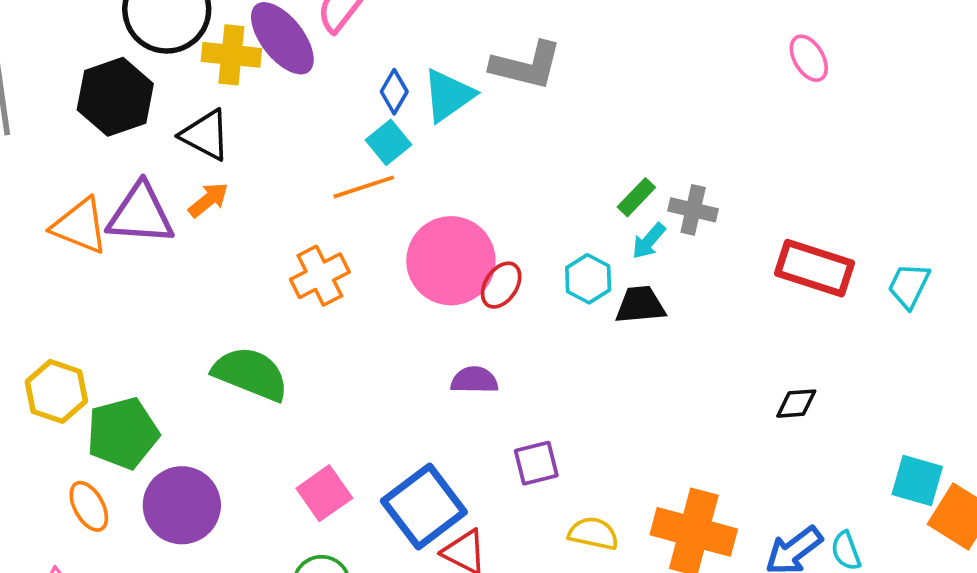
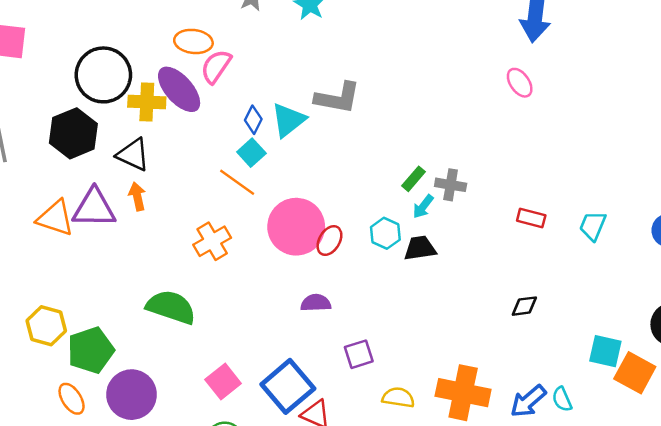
orange line: (364, 187) -> (237, 182), turned 57
orange arrow: (208, 200) -> (137, 196), turned -60
red rectangle: (815, 268) -> (531, 218), size x0.6

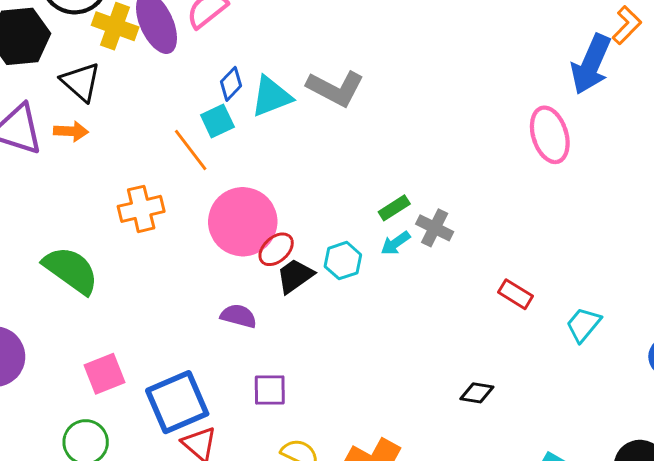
pink ellipse: (520, 83) -> (550, 135), size x1.5
orange arrow: (137, 196) -> (71, 131), turned 88
black trapezoid: (420, 248) -> (295, 276), moved, turned -44

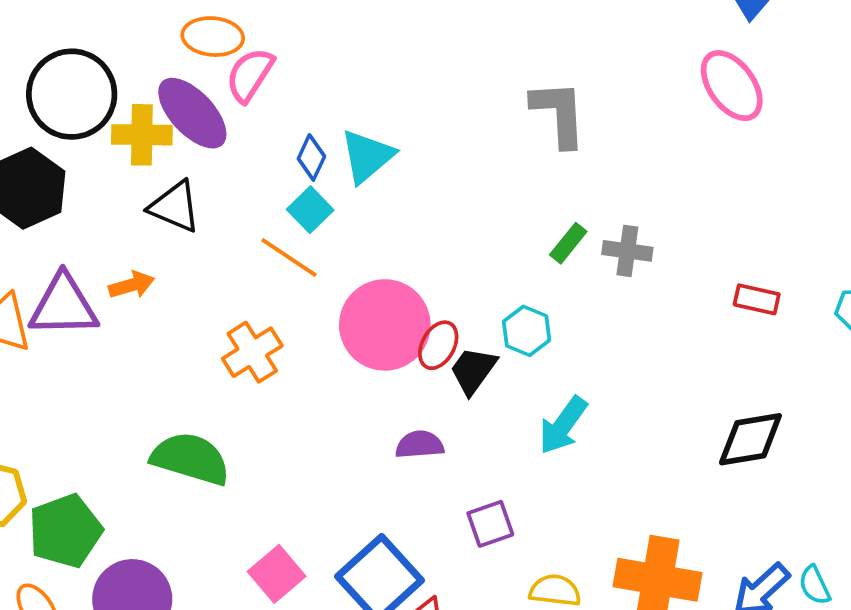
black triangle: (81, 82) -> (175, 207), moved
gray L-shape: (335, 88) -> (559, 114), moved, turned -102
cyan arrow: (396, 243) -> (563, 425), moved, size x1.5
black diamond: (477, 393) -> (750, 439), size x1.6

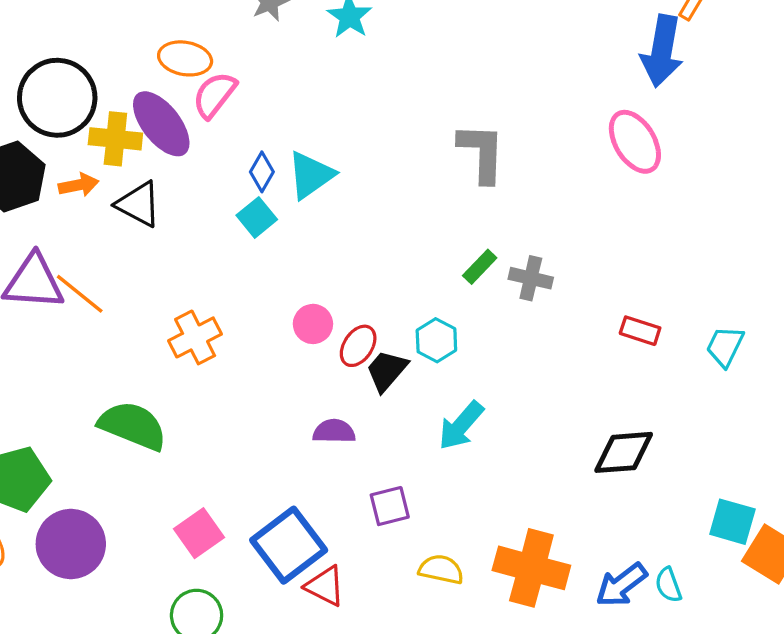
orange line: (289, 258) -> (80, 294), moved
orange arrow: (131, 285) -> (79, 185), moved
pink circle: (385, 325) -> (313, 324), size x0.5

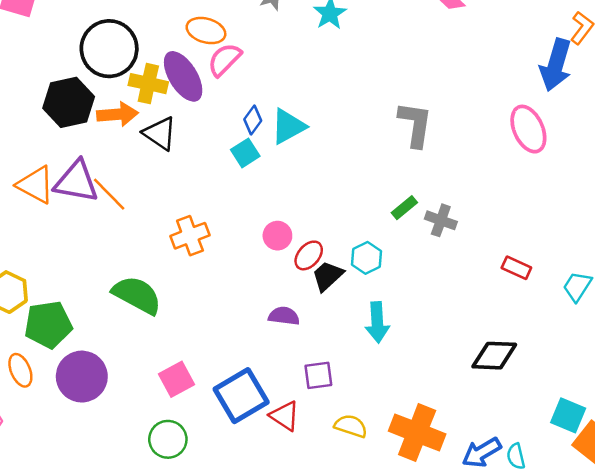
orange arrow: (79, 185) -> (117, 114), size x1.4
cyan arrow: (461, 426) -> (377, 322), turned -51
red triangle: (325, 586) -> (285, 416), moved

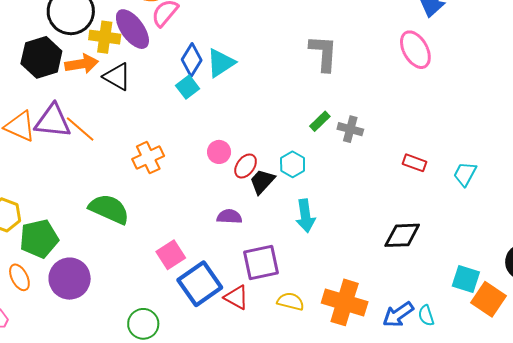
blue diamond: (253, 120) -> (192, 60), size x1.4
purple square: (318, 375) -> (261, 262), size x1.5
pink square: (177, 379) -> (171, 255), moved

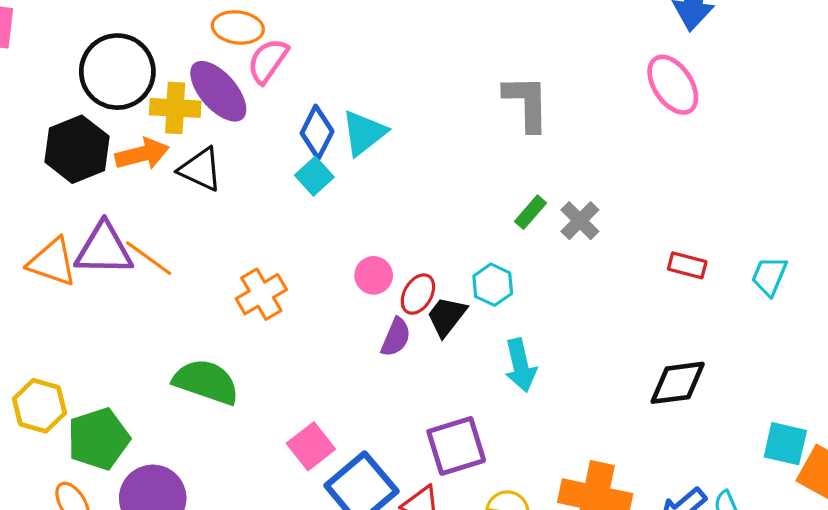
gray cross: (350, 129) -> (580, 221), turned 35
purple semicircle: (229, 217) -> (396, 337), moved, turned 115

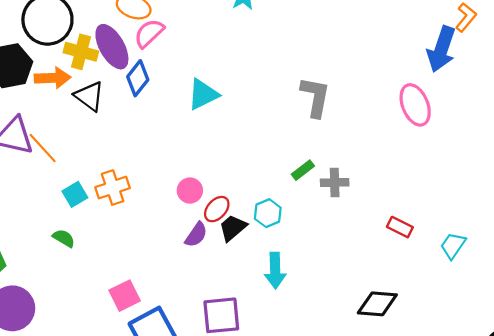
blue diamond: (317, 132) -> (138, 78), moved
cyan square: (314, 176) -> (75, 194), moved
gray cross: (580, 221) -> (335, 182), turned 32
green semicircle: (206, 382) -> (64, 238), size x0.5

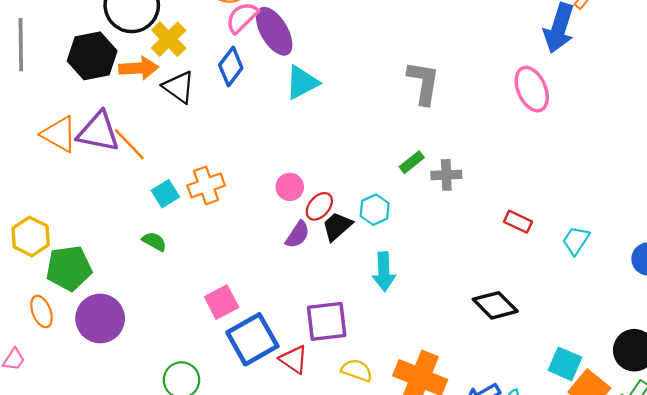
purple ellipse: (112, 47) -> (274, 31), moved
yellow cross: (81, 52) -> (169, 39), turned 32
black diamond: (377, 304) -> (495, 305), turned 42

